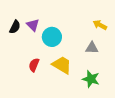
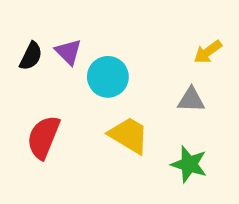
yellow arrow: (100, 25) -> (208, 52), turned -64
red semicircle: (34, 65) -> (43, 137), moved, size x1.5

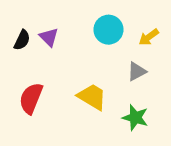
cyan circle: (108, 77) -> (108, 30), moved
gray triangle: (191, 100) -> (137, 71), turned -30

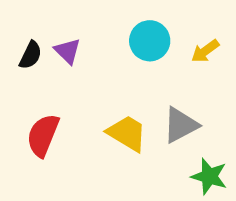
gray triangle: (137, 71) -> (180, 125), moved, size x1.4
green star: (135, 118) -> (209, 176), moved

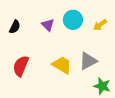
purple triangle: (68, 51) -> (48, 25), moved

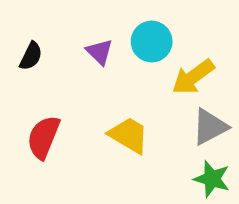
yellow arrow: (100, 25) -> (193, 77), moved, size x1.5
gray triangle: (88, 61) -> (210, 127), moved

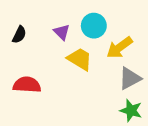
yellow trapezoid: (129, 135) -> (80, 59), moved
red semicircle: (43, 137) -> (27, 85), turned 72

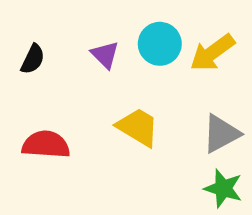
yellow arrow: (120, 47) -> (212, 53), moved
yellow trapezoid: (80, 59) -> (138, 127), moved

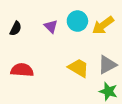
yellow trapezoid: (138, 127) -> (78, 68), moved

